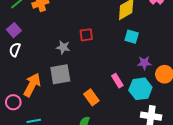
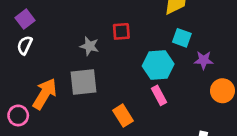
purple star: (144, 63) -> (204, 60), moved
cyan hexagon: (140, 89) -> (158, 65), moved

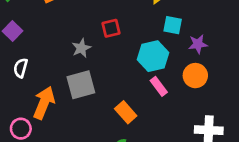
white semicircle: (25, 45) -> (21, 68), moved
gray star: (89, 46) -> (81, 48), turned -30
orange circle: (222, 91) -> (195, 76), moved

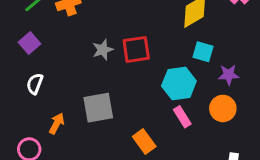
red square: (111, 28) -> (136, 49), size x1.4
gray star: (81, 48) -> (103, 50), moved
orange arrow: (44, 103) -> (57, 124), size x0.6

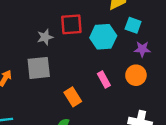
gray star: (103, 50) -> (45, 37), moved
cyan square: (203, 52) -> (133, 25), moved
cyan hexagon: (179, 83) -> (103, 37), moved

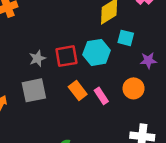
red square: (71, 24) -> (66, 56), moved
purple star: (142, 49) -> (148, 60), moved
orange rectangle: (73, 97) -> (78, 90), moved

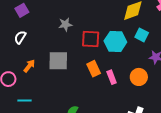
gray star: (37, 58) -> (65, 24), moved

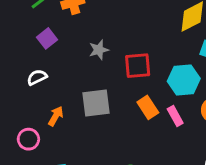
purple square: (22, 10) -> (47, 38), moved
white semicircle: (20, 37) -> (37, 77), turned 40
cyan hexagon: (115, 41) -> (184, 80), moved

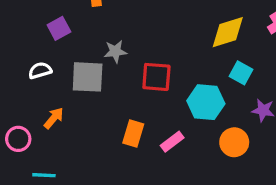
gray square: (96, 103) -> (88, 77), moved
orange rectangle: (148, 107) -> (133, 133), moved, turned 40
pink rectangle: (175, 116) -> (172, 142), moved, turned 72

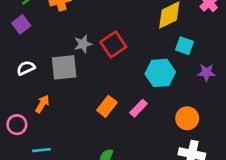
purple square: (59, 28) -> (21, 24), moved
red square: (156, 77) -> (113, 44), moved, turned -30
orange rectangle: (133, 133) -> (107, 106), turned 30
orange circle: (234, 142) -> (187, 118), moved

